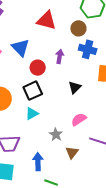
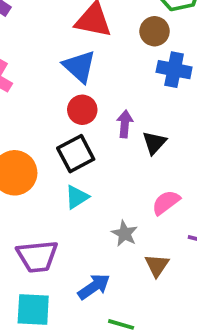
blue triangle: (21, 48) -> (79, 66), moved
purple arrow: (60, 56) -> (125, 124), moved
blue arrow: (38, 162) -> (94, 287), turned 60

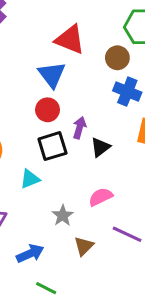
black square: (76, 154) -> (52, 146), moved

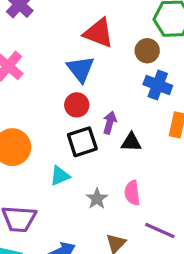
black triangle: (100, 147) -> (131, 142), turned 40
pink semicircle: (101, 197) -> (132, 193), turned -70
gray star: (63, 216) -> (97, 199), moved

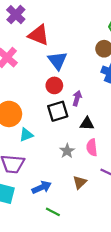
red triangle: (99, 33) -> (39, 35), moved
black triangle: (131, 142) -> (87, 124), moved
cyan triangle: (60, 176) -> (26, 135), moved

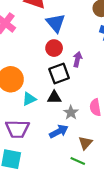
black triangle: (87, 124) -> (54, 97), moved
blue arrow: (42, 187) -> (59, 131), moved
green line: (53, 212) -> (78, 161), moved

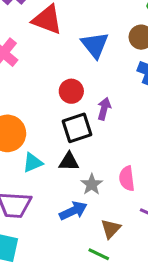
blue triangle: (56, 23) -> (95, 45), moved

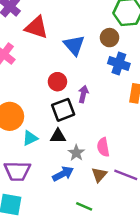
brown triangle: (111, 229) -> (99, 175), moved

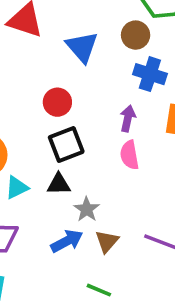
purple arrow: (83, 94) -> (128, 118), moved
pink semicircle: (103, 147) -> (129, 155), moved
brown triangle: (99, 175) -> (107, 241), moved

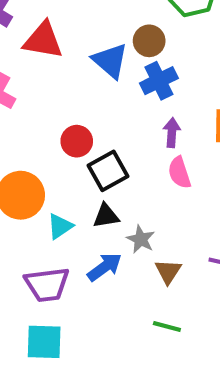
brown circle: (136, 35) -> (149, 41), moved
blue cross: (150, 74) -> (159, 81), moved, turned -36
red circle: (57, 102) -> (77, 141), moved
blue arrow: (67, 241) -> (104, 267), moved

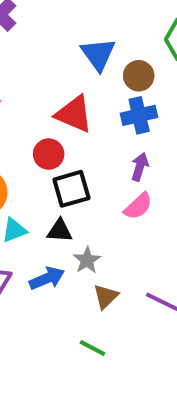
red triangle: (43, 40) -> (74, 114), moved
blue triangle: (110, 61) -> (98, 54), moved
pink semicircle: (179, 173) -> (138, 206), turned -128

